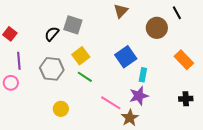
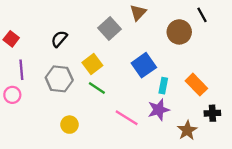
gray square: (73, 25) -> (109, 29), moved, turned 30
orange rectangle: (184, 60) -> (196, 85), moved
brown star: (130, 118) -> (187, 130), moved

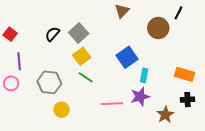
black line: (202, 15) -> (178, 13), turned 56
gray square: (109, 29) -> (79, 33), moved
gray hexagon: (59, 79) -> (49, 82), moved
orange rectangle: (196, 85) -> (184, 74), moved, turned -30
pink line: (127, 118) -> (112, 104), turned -35

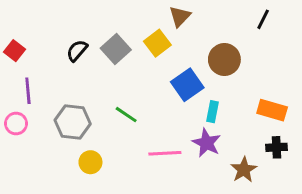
brown circle: (158, 28) -> (224, 60), moved
yellow square: (82, 56) -> (157, 43), moved
purple star: (140, 97) -> (207, 143), turned -30

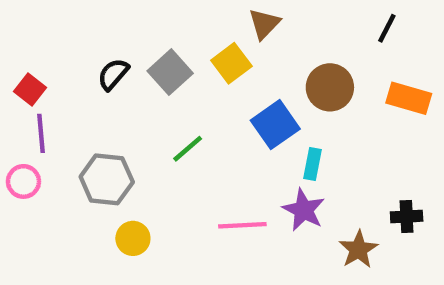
red square: (15, 51) -> (30, 90), moved
orange rectangle: (272, 110) -> (409, 98), moved
green line: (126, 115) -> (188, 149), moved, turned -75

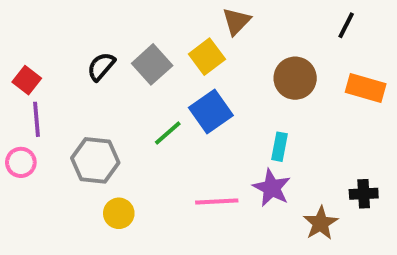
blue square: (275, 125) -> (211, 111), moved

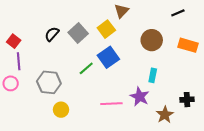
black line: (346, 25) -> (178, 13), turned 40
cyan rectangle: (279, 147) -> (153, 75), moved

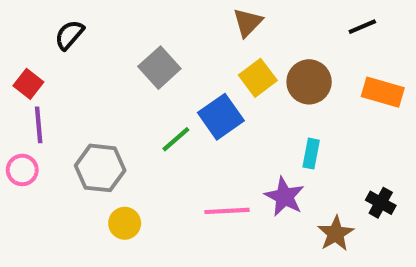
yellow square: (106, 29) -> (258, 78), moved
black semicircle: (52, 34) -> (69, 35), moved
black cross: (187, 100) -> (381, 203), turned 32

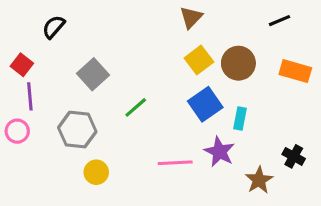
gray square: (159, 68) -> (93, 74), moved
blue square: (221, 117) -> (205, 104), moved

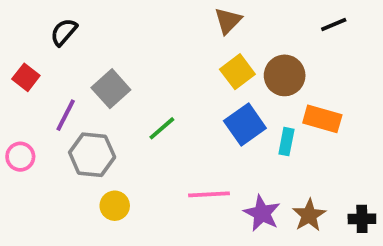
orange rectangle: (295, 71) -> (322, 119), moved
purple line: (30, 96) -> (66, 115), moved, turned 32
purple star: (219, 152) -> (262, 213), moved
black cross: (294, 156) -> (362, 219), moved, turned -30

